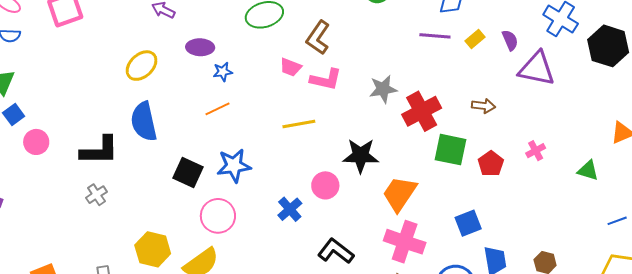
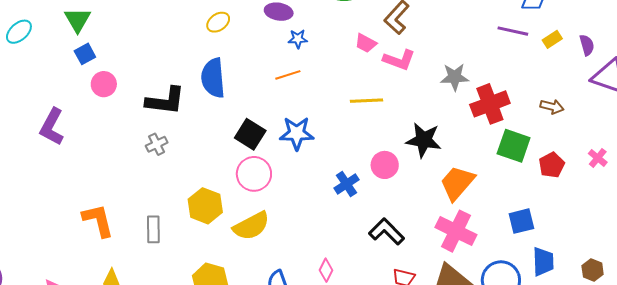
yellow ellipse: (142, 66) -> (218, 22), size x0.7
pink cross: (536, 151) -> (598, 158), turned -30
pink circle: (218, 216) -> (254, 174), moved

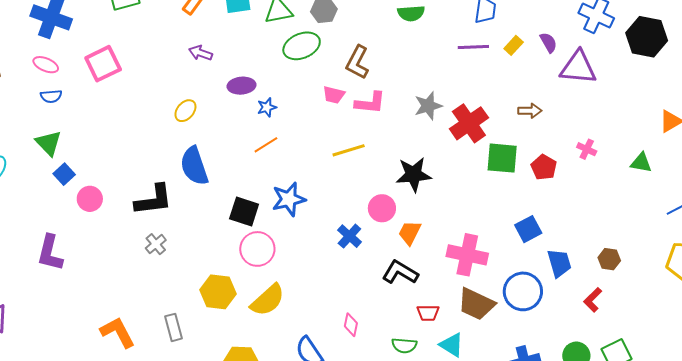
orange trapezoid: (457, 183) -> (410, 233), moved, size x0.7

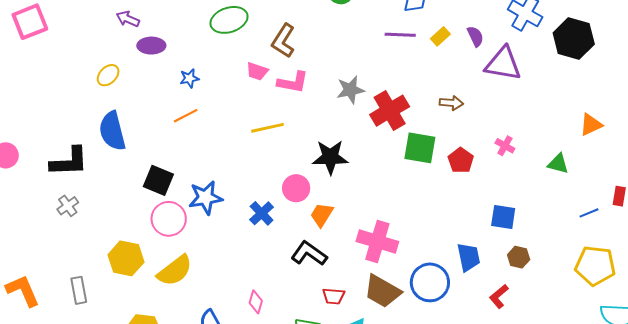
purple ellipse: (242, 86) -> (151, 46), moved
blue star: (289, 199) -> (206, 198), moved
blue square: (528, 229) -> (503, 217), moved, turned 32

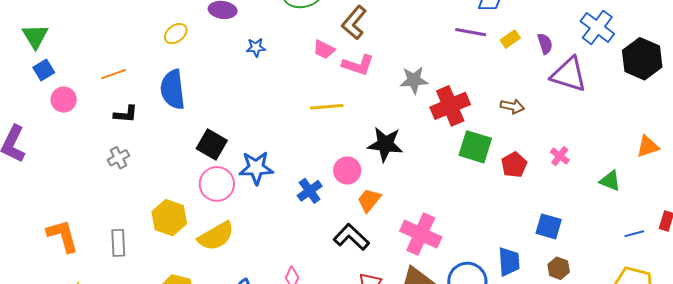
orange line: (186, 116) -> (114, 74), moved
black L-shape: (69, 162) -> (126, 114), size x0.6

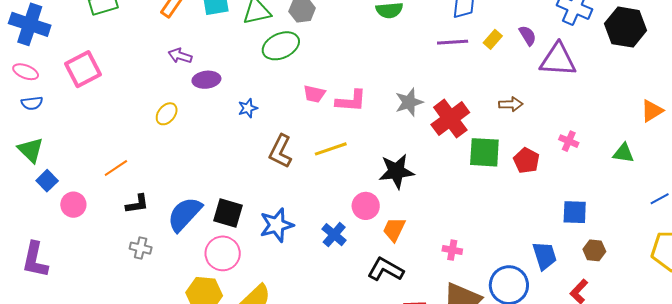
brown L-shape: (354, 23) -> (280, 151), moved
blue semicircle: (173, 89) -> (185, 214), moved, turned 63
gray cross: (118, 158) -> (141, 248), turned -35
pink circle: (217, 184) -> (223, 253), moved
pink cross: (421, 234) -> (452, 250), size x0.5

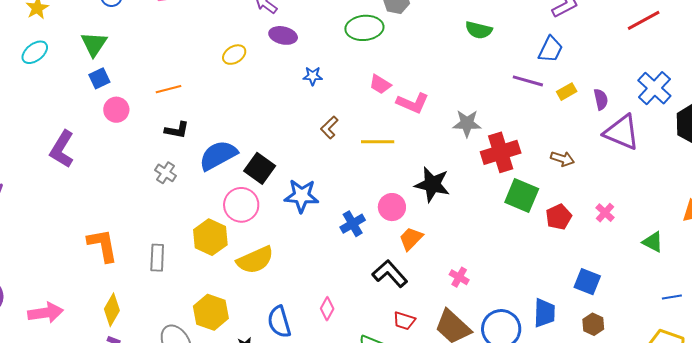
brown L-shape: (280, 151) -> (329, 127), size x0.7

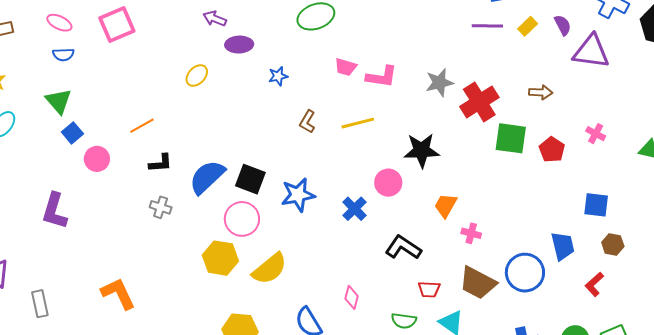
orange trapezoid: (411, 239) -> (446, 205), moved
gray rectangle: (157, 258) -> (40, 304), moved

